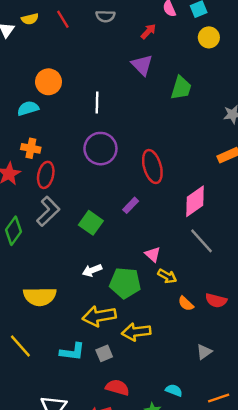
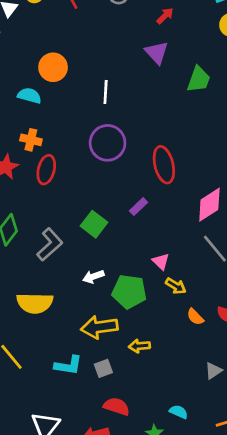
cyan semicircle: (28, 108) -> (29, 96), turned 30
gray L-shape: (48, 211) -> (50, 244), moved
yellow arrow: (136, 332) -> (139, 346), size x0.7

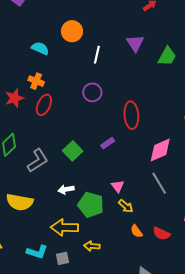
purple triangle: (157, 53) -> (135, 43), moved
orange circle: (53, 67) -> (72, 31), moved
purple circle: (108, 143) -> (92, 92), size x0.7

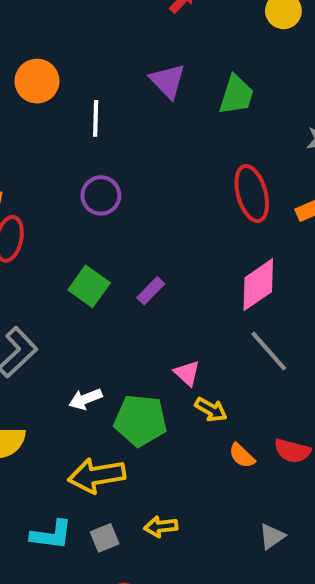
red ellipse: (131, 115) -> (252, 193), moved
green square: (73, 151) -> (89, 286), moved
yellow arrow: (92, 246) -> (161, 527), moved

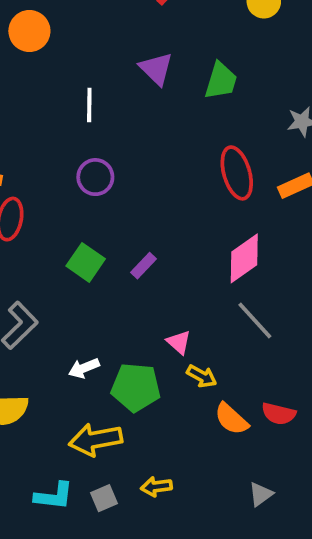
orange circle: (37, 81) -> (29, 31), moved
orange semicircle: (242, 456) -> (231, 419), size x1.4

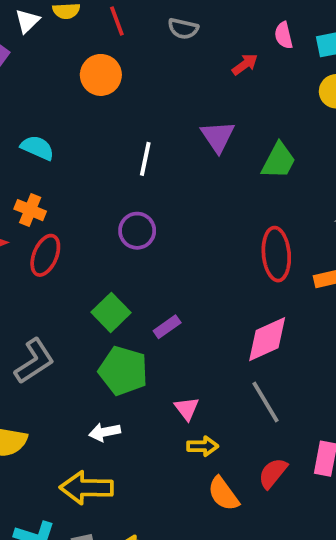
white arrow: (84, 368) -> (105, 432), moved
yellow arrow: (202, 376) -> (203, 446), turned -40
green pentagon: (136, 387) -> (123, 371), moved
red semicircle: (279, 414) -> (273, 473), moved, turned 104

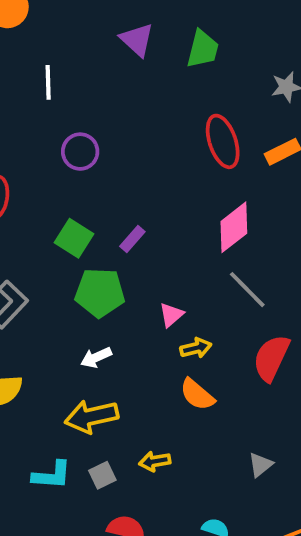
white line: (145, 159) -> (48, 82), moved
pink triangle: (187, 409) -> (171, 315), turned 40
red semicircle: (273, 473) -> (271, 358), size x1.4
orange semicircle: (223, 494) -> (197, 395), moved

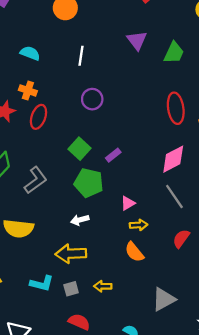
red semicircle: (271, 358) -> (181, 239), size x0.7
gray triangle: (260, 465) -> (164, 299), size x1.6

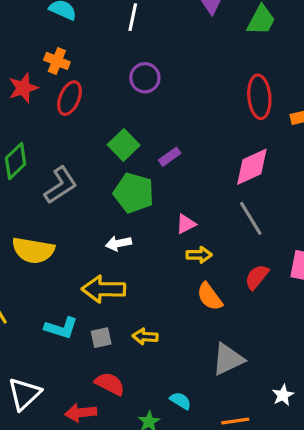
orange semicircle: (134, 252) -> (210, 296), moved

